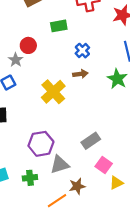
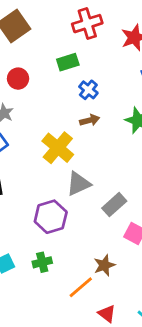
green rectangle: (59, 26) -> (68, 62), moved
red circle: (28, 45) -> (18, 79), moved
gray triangle: (60, 165) -> (78, 184), moved

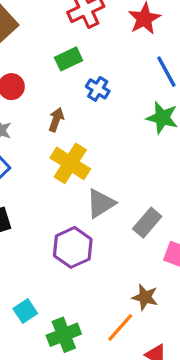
brown arrow: (90, 120) -> (56, 120), moved, turned -48
green cross: (42, 262) -> (64, 335), moved, size x1.4
brown star: (104, 265) -> (145, 297), turned -30

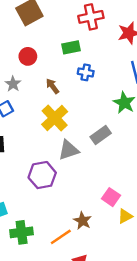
blue cross: (98, 89) -> (86, 72), turned -35
brown arrow: (56, 120) -> (52, 86), turned -70
gray rectangle: (147, 223) -> (101, 135), moved

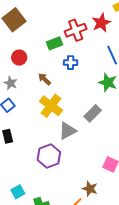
red cross: (91, 17) -> (76, 30), moved

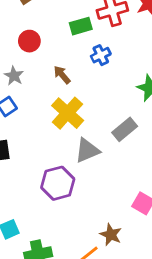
blue cross: (71, 63) -> (101, 55), turned -32

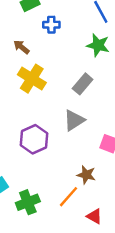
blue cross: (101, 55) -> (51, 25), turned 35
gray triangle: (87, 150) -> (74, 120), moved

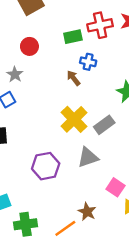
brown arrow: (21, 47) -> (73, 78), moved
yellow cross: (32, 79) -> (74, 119), moved

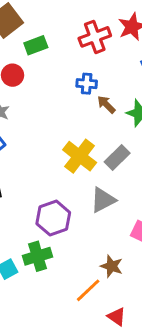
green rectangle: (73, 37) -> (36, 45), moved
brown arrow: (73, 78) -> (106, 104), moved
green cross: (26, 224) -> (37, 256), moved

